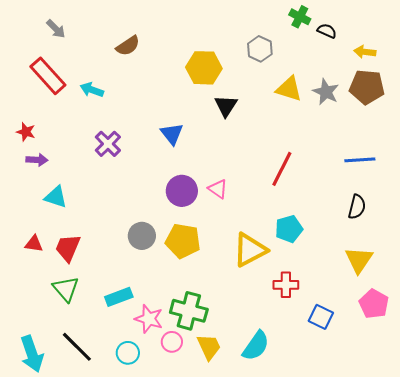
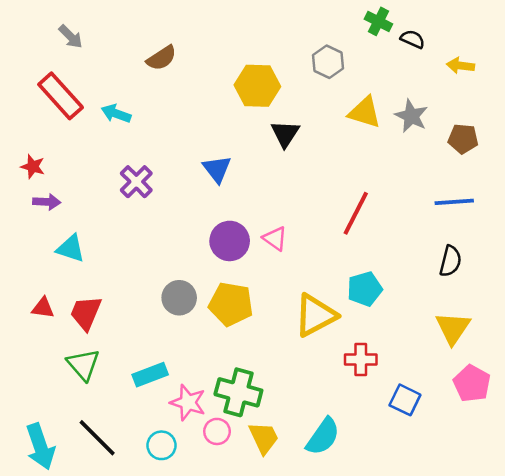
brown pentagon: (367, 87) -> (463, 139), moved, size x0.7

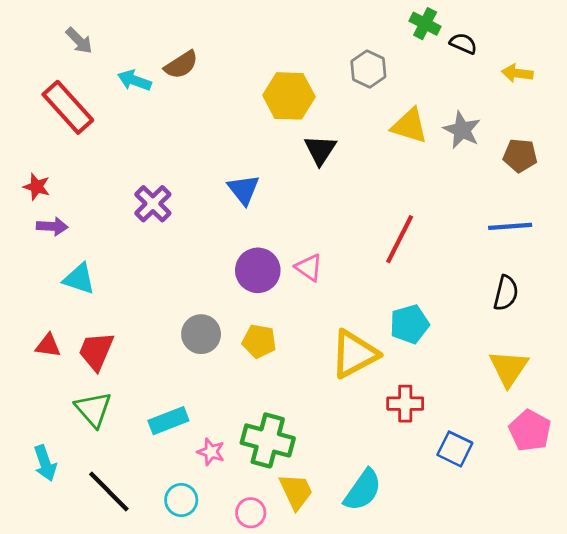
cyan arrow: (116, 114) -> (134, 80), moved
yellow pentagon: (231, 304) -> (259, 341), size x0.7
pink star: (188, 402) -> (211, 452), size x0.7
pink circle: (217, 431) -> (251, 513), moved
cyan arrow: (40, 447) -> (45, 463), moved, size x0.7

